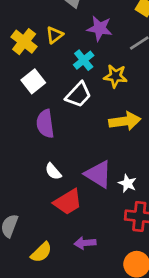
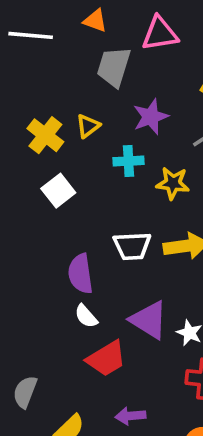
purple star: (100, 28) -> (151, 117), turned -30
cyan cross: (84, 60) -> (128, 161), turned 36
white trapezoid: (78, 95) -> (132, 246), moved, turned 44
purple semicircle: (45, 124) -> (80, 274), moved

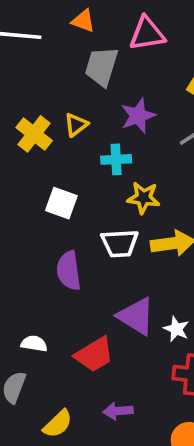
yellow star: (173, 183) -> (143, 198), moved
white square: (58, 191) -> (61, 203), moved, turned -32
white semicircle: (86, 316) -> (34, 344), moved, turned 140

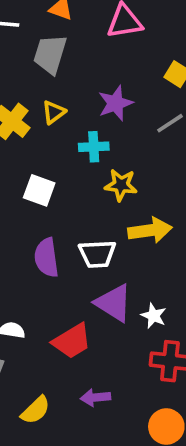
gray trapezoid: (102, 66) -> (50, 54), moved
white trapezoid: (120, 243) -> (97, 254), moved

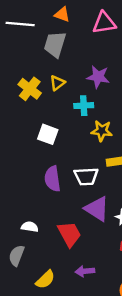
purple star: (115, 103) -> (98, 77), turned 30
red trapezoid: (72, 341) -> (69, 234), turned -88

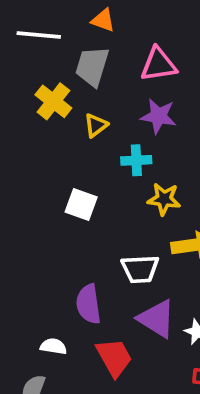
pink triangle: (104, 23) -> (158, 64), moved
yellow cross: (30, 89) -> (53, 101), moved
purple semicircle: (53, 179) -> (88, 304), moved

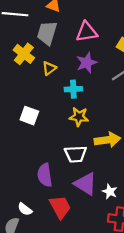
purple star: (158, 116) -> (87, 63), turned -30
yellow star: (164, 199) -> (79, 117), moved
white square: (81, 205) -> (29, 116), moved
white semicircle: (53, 346) -> (25, 209), moved, turned -152

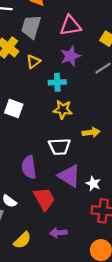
yellow arrow: (108, 140) -> (91, 132), size x0.7

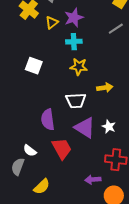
purple star: (70, 56) -> (74, 18), moved
white star: (93, 184) -> (109, 127), moved
purple arrow: (58, 233) -> (93, 180), moved

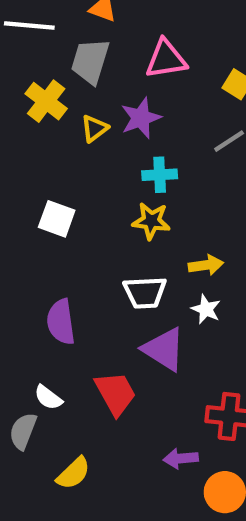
cyan cross: (74, 42) -> (160, 175), moved
purple semicircle: (48, 120) -> (61, 322), moved
white star: (109, 127) -> (206, 309), moved

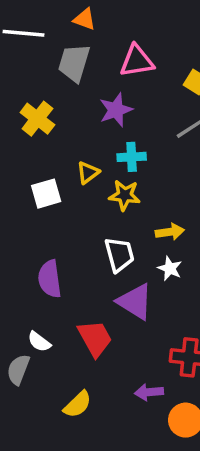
yellow cross: (46, 101) -> (37, 119), moved
yellow triangle: (94, 128) -> (88, 173), moved
white square: (57, 219) -> (46, 194), turned -36
white trapezoid: (145, 292) -> (119, 255), turned -102
yellow semicircle: (73, 473) -> (78, 404), moved

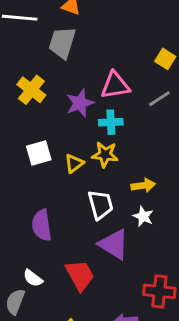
pink triangle: (137, 61) -> (115, 85), moved
purple star: (116, 110) -> (80, 103), moved
yellow triangle: (88, 173) -> (74, 163), moved

